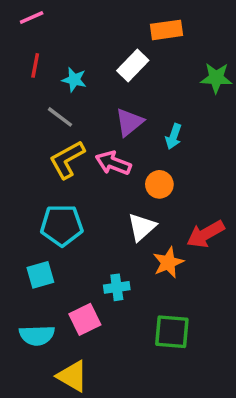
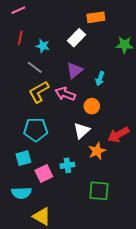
pink square: (85, 319) -> (44, 173), moved

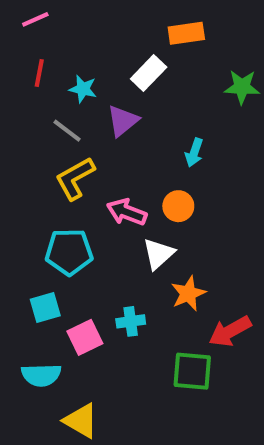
purple triangle: (74, 70) -> (123, 121), moved
pink arrow: (65, 94) -> (127, 212), moved
red arrow: (118, 135) -> (230, 331), moved

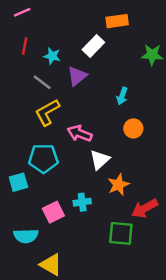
orange circle: (178, 206) -> (133, 128), moved
cyan square: (45, 307) -> (18, 182), moved

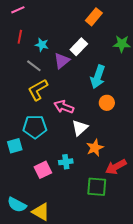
orange rectangle: (117, 21) -> (94, 17), turned -42
white rectangle: (93, 46) -> (79, 47), moved
cyan arrow: (122, 96) -> (98, 77), size x1.6
cyan semicircle: (26, 236) -> (17, 205), moved, turned 30

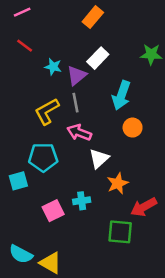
orange rectangle: (94, 17) -> (93, 17), moved
red line: (20, 37) -> (25, 46), turned -64
cyan star: (42, 45) -> (53, 67), moved
gray line: (34, 66) -> (75, 103), moved, turned 42

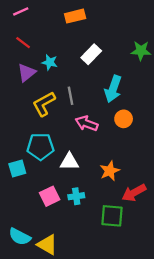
orange rectangle: (93, 17) -> (75, 16), moved, turned 36
purple triangle: (77, 75) -> (27, 73), moved
pink arrow: (79, 133) -> (87, 123), moved
white triangle: (99, 159) -> (69, 162), moved, turned 42
cyan cross: (82, 201) -> (76, 196), moved

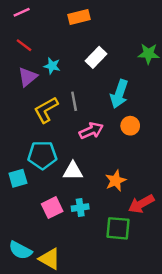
pink arrow: (87, 123) -> (91, 131), turned 135

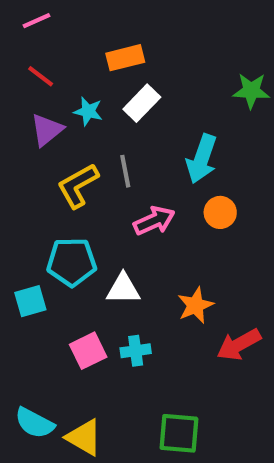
orange rectangle: (79, 17) -> (125, 58), moved
white rectangle: (96, 57) -> (142, 103), moved
green square: (118, 228) -> (179, 433), moved

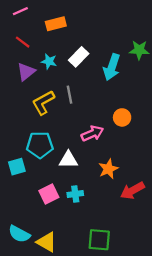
orange rectangle: (125, 58) -> (56, 24), moved
cyan arrow: (202, 159) -> (112, 67), moved
pink arrow: (154, 221) -> (92, 133), moved

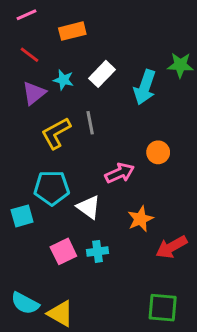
white triangle: (68, 160) -> (89, 207), turned 36
green square: (99, 240) -> (163, 308), moved

